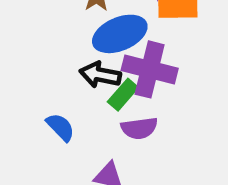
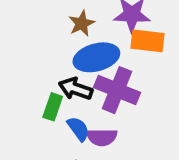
green rectangle: (123, 95) -> (53, 107), moved, turned -30
blue semicircle: (60, 127) -> (78, 129), moved

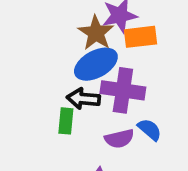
brown star: (82, 23) -> (96, 33), moved, size x1.4
blue semicircle: (78, 129) -> (150, 130), moved

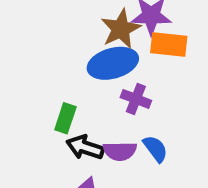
purple cross: (123, 90) -> (136, 99), size x0.6
black arrow: (83, 99) -> (85, 147), moved

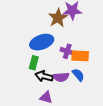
orange rectangle: (169, 45) -> (80, 56), moved
blue ellipse: (113, 63) -> (42, 42), moved

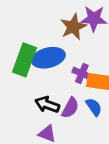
green rectangle: (34, 63) -> (24, 60), moved, size x1.6
purple semicircle: (61, 77) -> (70, 108), turned -63

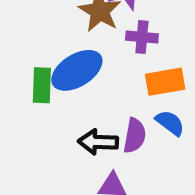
green rectangle: (24, 60) -> (42, 85), size x0.7
purple cross: (82, 74) -> (142, 37), moved

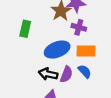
blue ellipse: (77, 70) -> (57, 50), moved
green rectangle: (42, 85) -> (25, 29), moved

